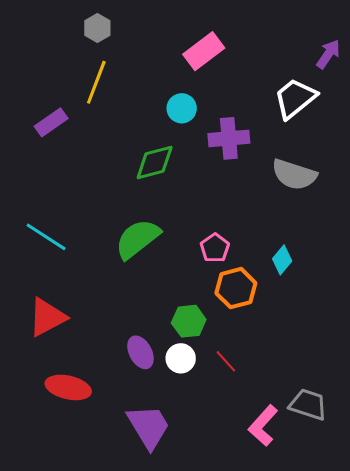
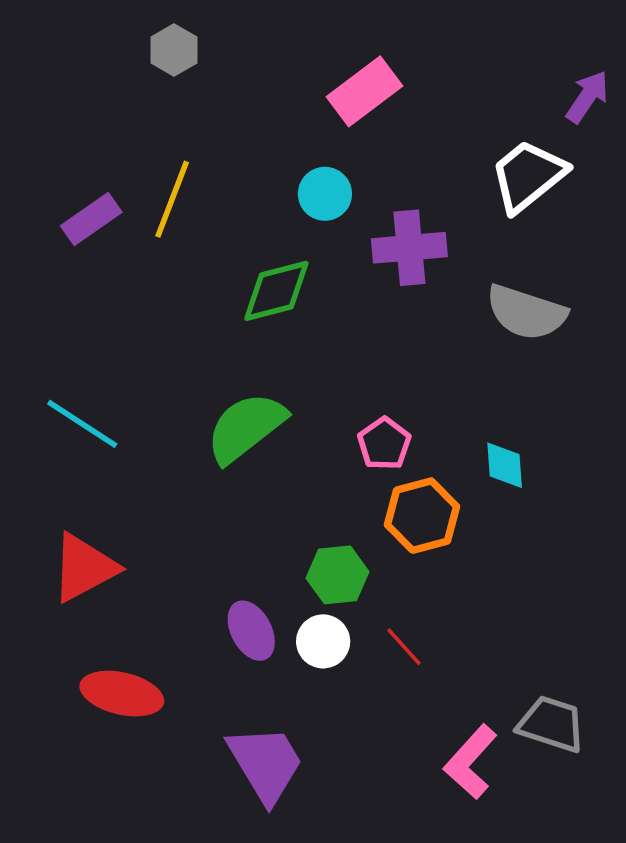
yellow line: (96, 82) -> (172, 199), moved
cyan diamond: (282, 260) -> (505, 465), turned -44

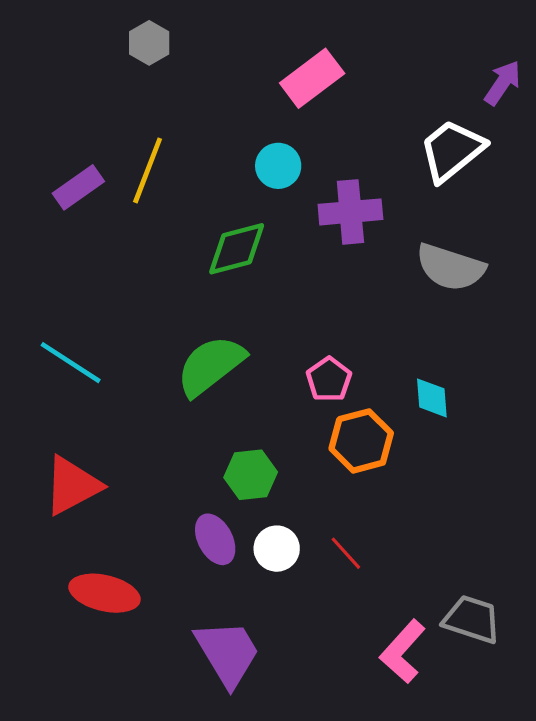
green hexagon: (338, 575) -> (251, 475), moved

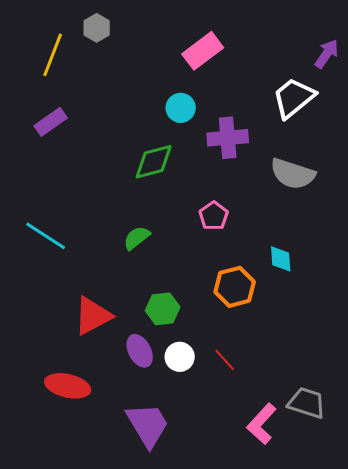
yellow line: (148, 170) -> (53, 55), moved
green semicircle: (211, 366) -> (137, 238), size x0.6
pink pentagon: (329, 379) -> (214, 216), moved
red triangle: (72, 486) -> (93, 316), moved

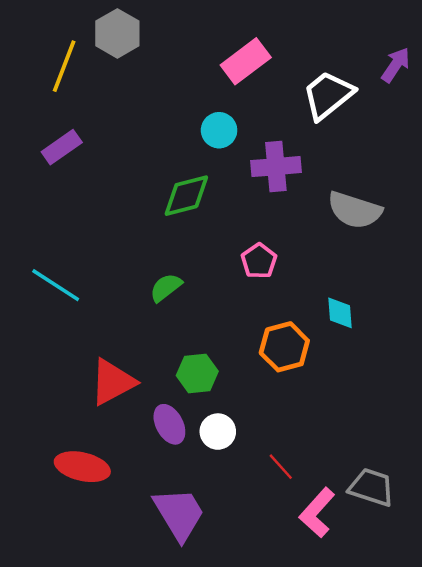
gray hexagon: (97, 28) -> (117, 33), size x1.4
white trapezoid: (294, 98) -> (328, 95), moved
red line: (225, 360) -> (281, 467), moved

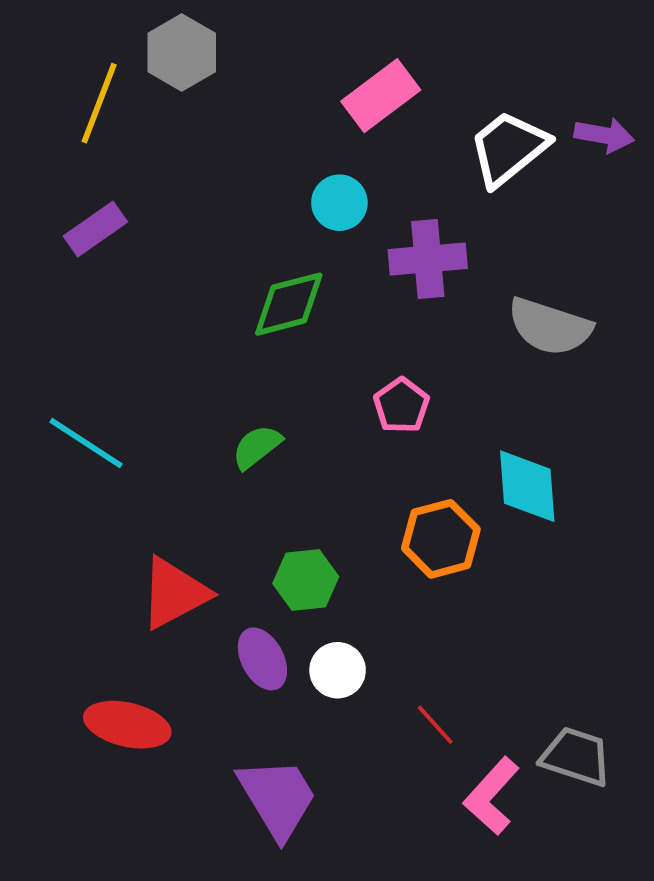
purple arrow: (396, 65) -> (604, 135), moved, turned 66
cyan diamond: (340, 313) -> (527, 486), size x1.5

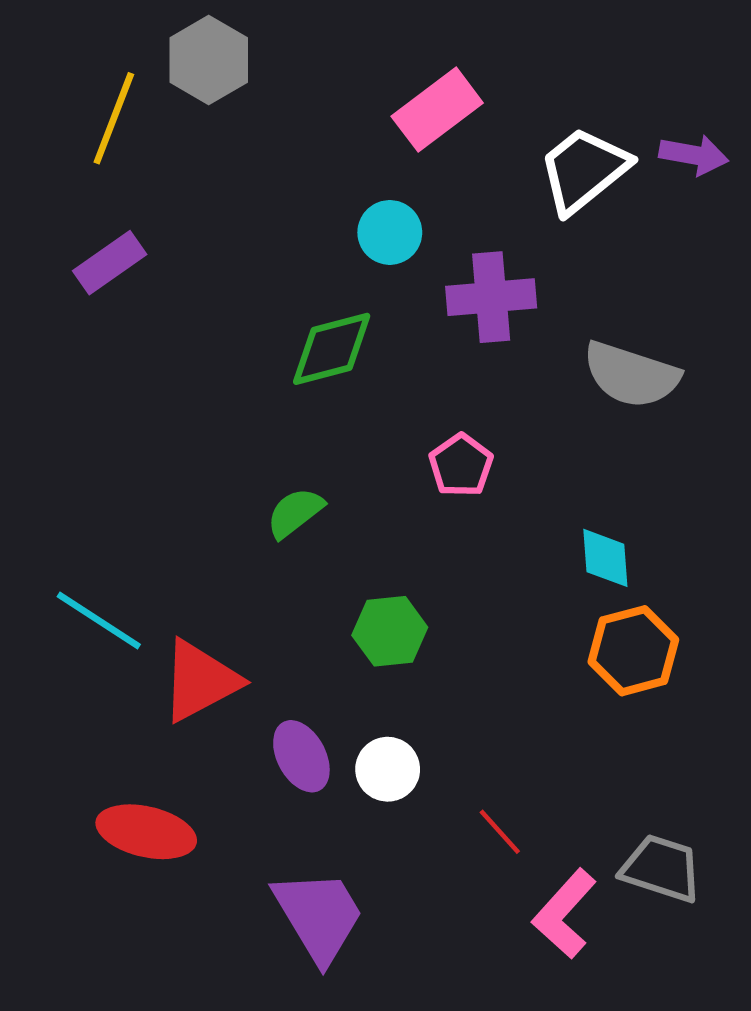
cyan line: (86, 443) -> (99, 620), moved
cyan diamond: (527, 486) -> (605, 558), size x0.7
orange hexagon: (441, 539) -> (633, 651), moved
green hexagon: (306, 580) -> (390, 631), moved

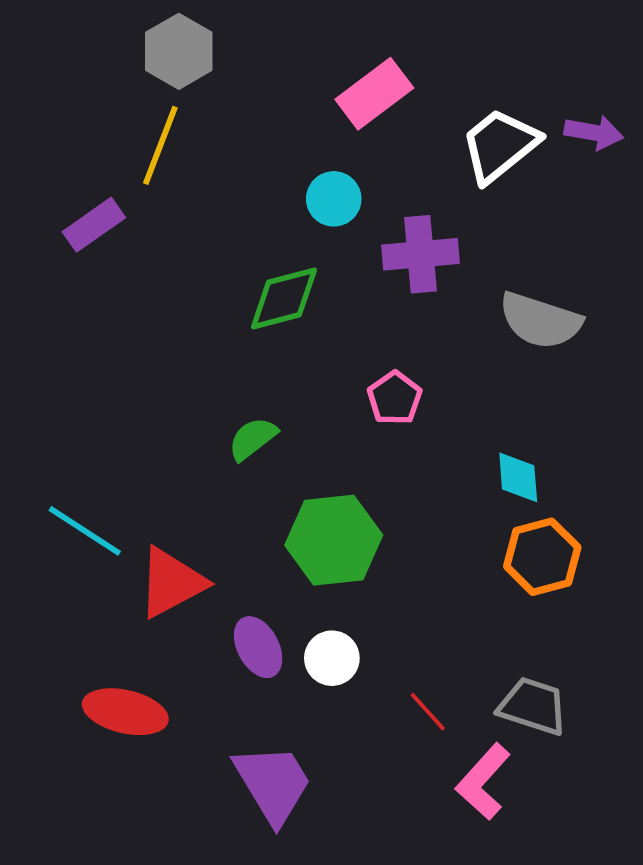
yellow line: (114, 118) -> (160, 145), moved
green hexagon: (390, 631) -> (334, 540), size x1.5
gray trapezoid: (661, 868) -> (533, 706), moved

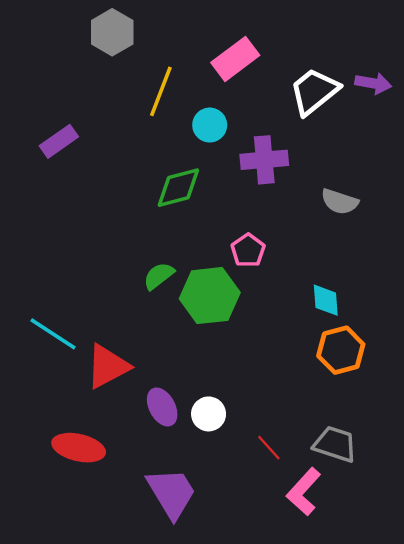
yellow line: (160, 145) -> (161, 91), moved
gray semicircle: (540, 321) -> (340, 202), size x0.7
green hexagon: (334, 540) -> (210, 296), moved

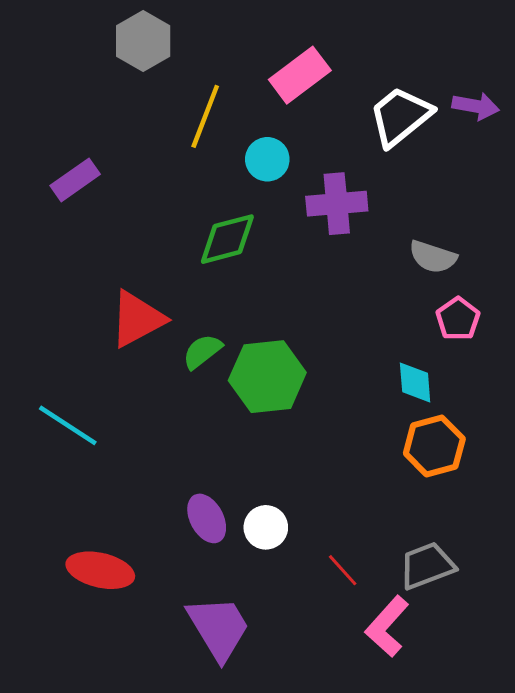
pink pentagon: (248, 250) -> (458, 319), moved
red triangle: (108, 366) -> (137, 319), moved
gray trapezoid: (335, 444) -> (427, 566), turned -39

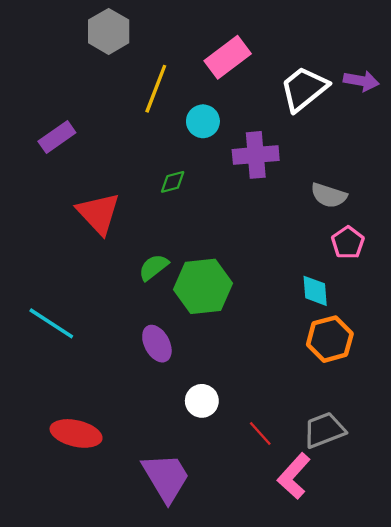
green diamond: (227, 239) -> (173, 182), size x0.6
red triangle: (137, 319) -> (99, 213), moved, turned -45
purple ellipse: (207, 518) -> (157, 344), moved

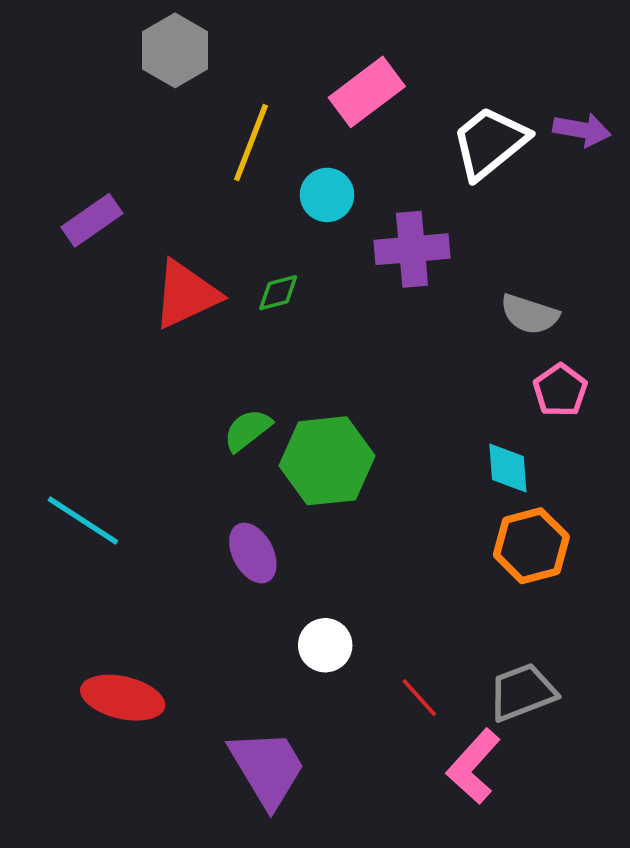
red triangle: (99, 213) -> (186, 294), moved, turned 48

